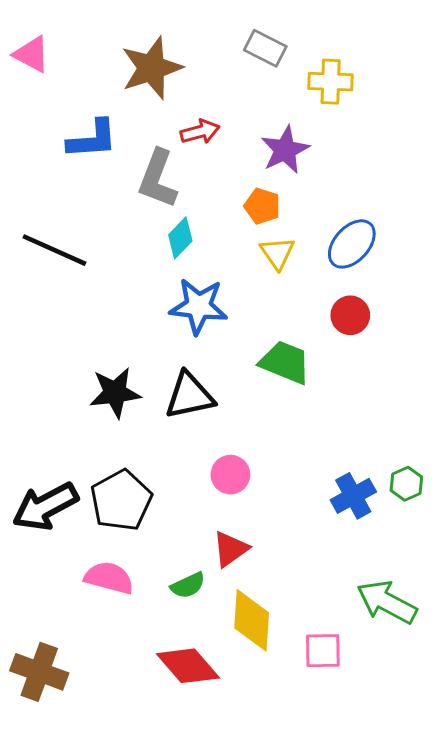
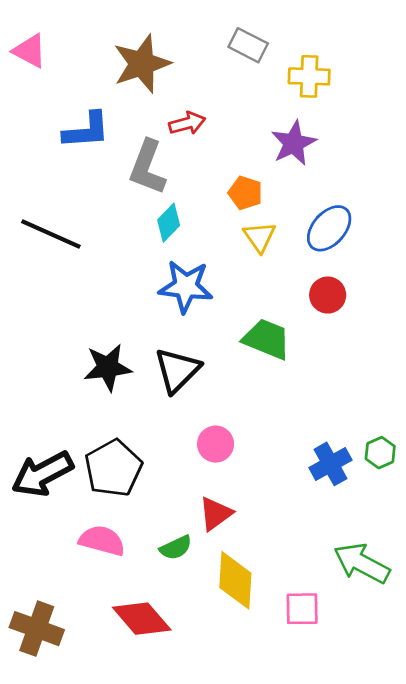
purple star: (285, 150) -> (294, 143), moved
black triangle: (189, 396) -> (177, 370), turned -33
red diamond: (188, 666) -> (142, 619), moved

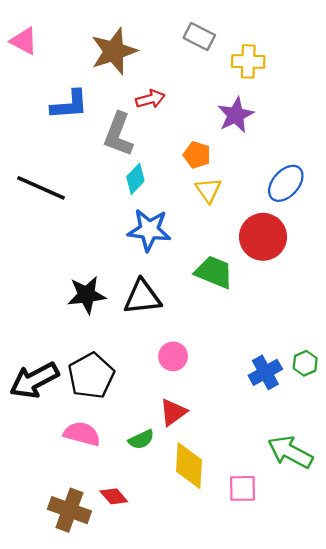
blue ellipse: (329, 228) -> (286, 183), moved
red circle: (328, 295) -> (263, 237), size x1.6
black triangle: (177, 370) -> (142, 297), turned 39
red diamond: (142, 619) -> (114, 496), size x0.6
brown cross: (37, 629) -> (69, 510), moved

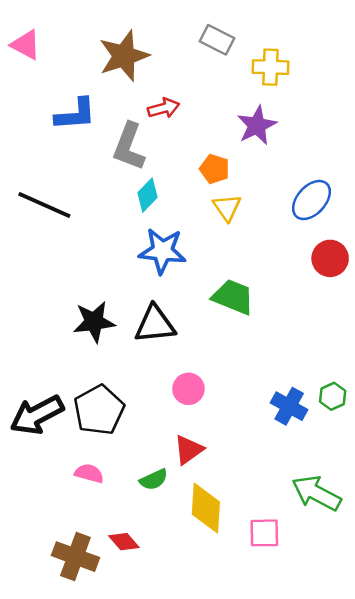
red circle: (263, 237) -> (330, 258), moved, size x0.7
blue cross: (265, 372) -> (289, 406), turned -32
pink semicircle: (82, 434) -> (89, 473), size x0.7

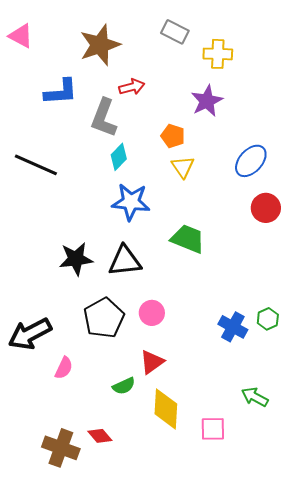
black pentagon: (99, 410) -> (104, 318), moved
pink semicircle: (89, 473) -> (64, 368), moved, turned 100
green arrow: (316, 493) -> (255, 397), size x0.7

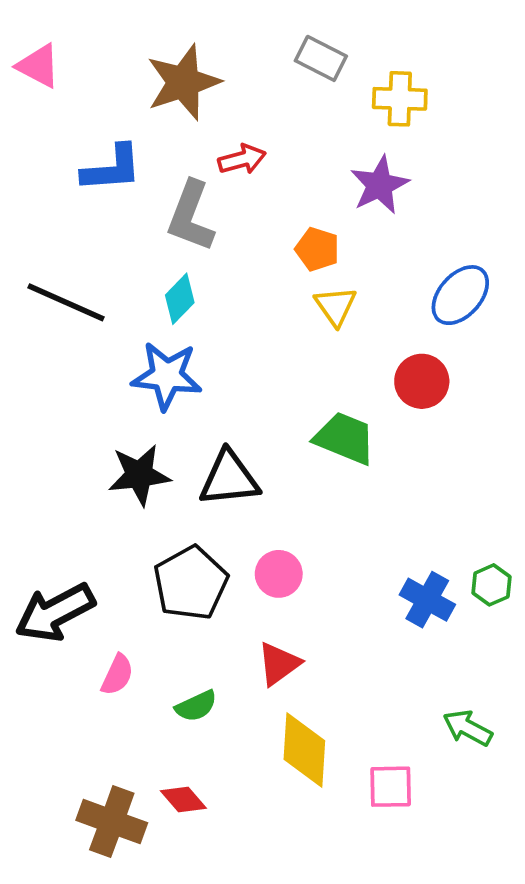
cyan diamond: (119, 157) -> (180, 299), moved
blue star: (131, 202) -> (167, 376), moved
red circle: (266, 208) -> (422, 381), moved
green semicircle: (124, 386) -> (196, 706), moved

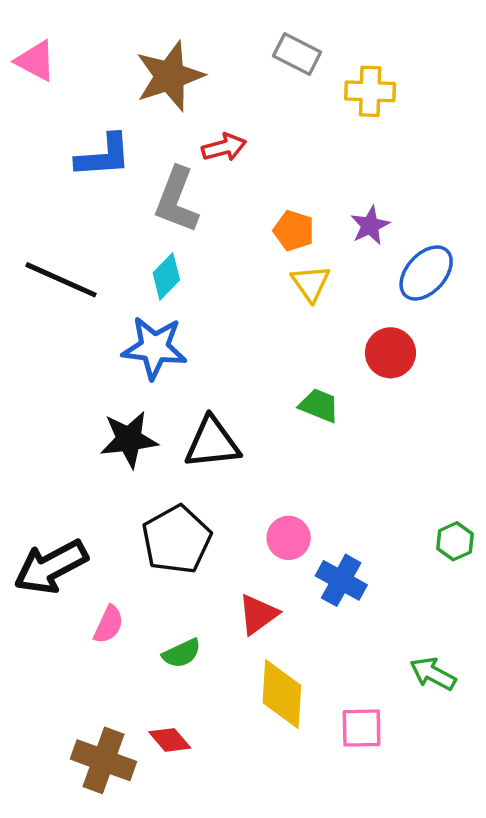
purple star: (380, 185) -> (370, 225), moved, size x0.7
green trapezoid: (345, 438) -> (319, 405), size x0.7
pink circle: (279, 574) -> (289, 538), moved
blue cross: (427, 600) -> (341, 580), moved

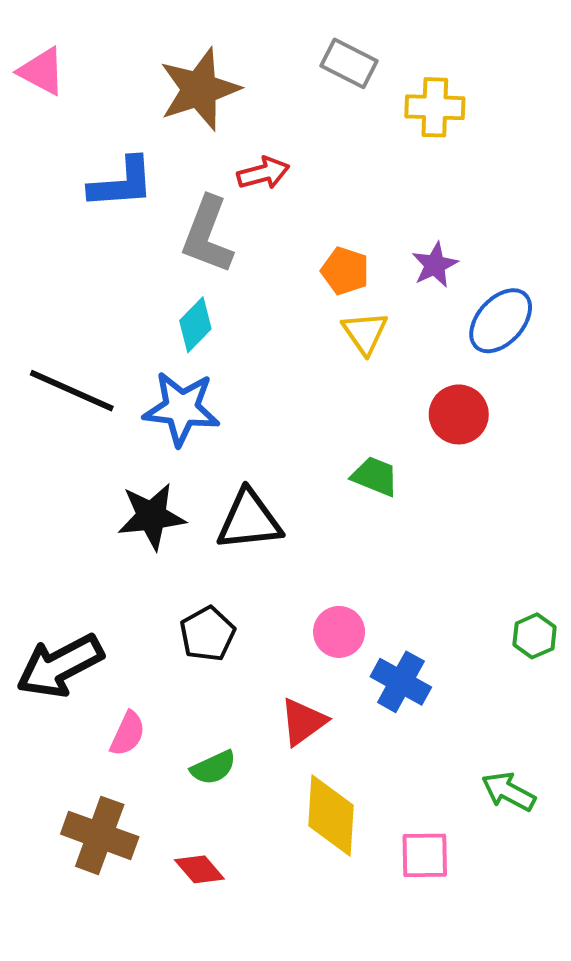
black line: (61, 280) -> (72, 391), moved
black pentagon: (177, 540) -> (207, 634), size x0.7
brown cross: (104, 760) -> (100, 835), moved

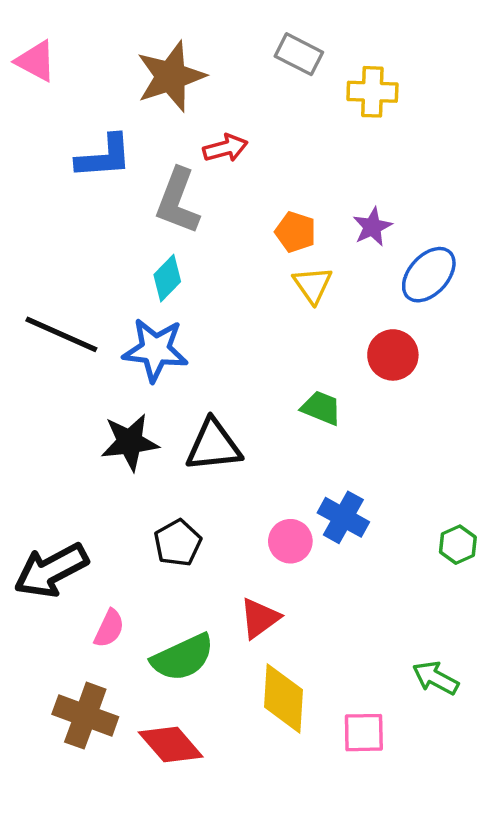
blue cross: (401, 682) -> (343, 517), moved
green semicircle: (213, 768) -> (183, 657), size x1.6
red diamond: (199, 869) -> (171, 745), size x1.5

